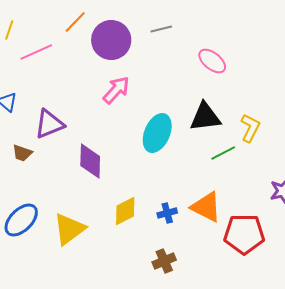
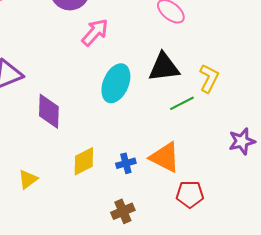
pink arrow: (116, 90) -> (95, 32), moved
yellow triangle: (69, 229) -> (28, 179), size x0.6
red pentagon: (244, 234) -> (190, 194), moved, size x0.7

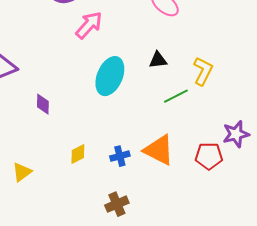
black triangle: (164, 67) -> (158, 60), size x0.6
purple diamond: (49, 111) -> (43, 104), size x0.6
yellow diamond: (84, 161) -> (78, 154), size x0.7
red pentagon: (190, 194) -> (209, 156), moved

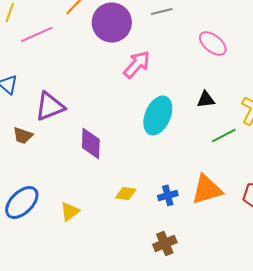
purple diamond: (43, 104) -> (91, 143), size x1.5
orange triangle: (159, 150) -> (207, 189), turned -44
yellow diamond: (78, 154) -> (126, 193), turned 35

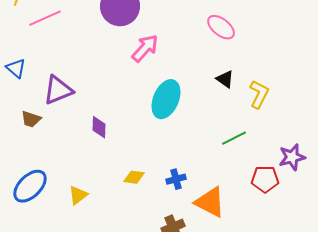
black triangle: (206, 99) -> (225, 79), moved, turned 42
green line: (224, 135) -> (234, 138), moved
purple diamond: (91, 143) -> (99, 127), size x0.7
orange triangle: (207, 189) -> (210, 202), moved, turned 44

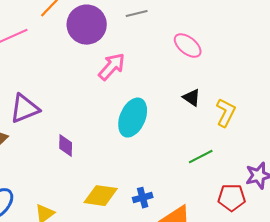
yellow diamond: (134, 177) -> (101, 196), size x1.6

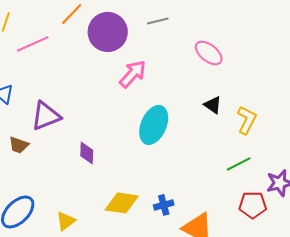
green line: (201, 157) -> (239, 164), moved

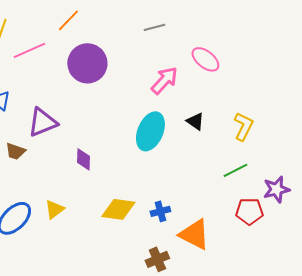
purple circle: (108, 32) -> (87, 63), moved
pink arrow: (133, 74) -> (164, 80), moved
black triangle: (213, 105) -> (195, 121), moved
yellow triangle: (66, 221) -> (54, 209), moved

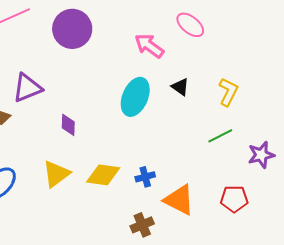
pink arrow: (164, 80) -> (149, 46), turned -96
yellow triangle: (54, 209) -> (56, 174), moved, size x1.4
red pentagon: (249, 211) -> (234, 199), moved

